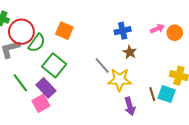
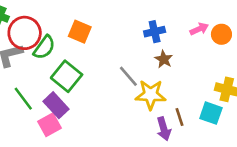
brown line: (152, 94) -> (179, 117), moved

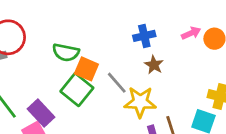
orange square: (80, 32) -> (86, 69), moved
green semicircle: (44, 47) -> (66, 52), moved, turned 65
green square: (67, 76) -> (77, 90), moved

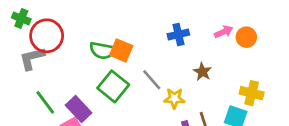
brown star: (154, 65) -> (202, 72), moved
orange square: (86, 69) -> (121, 50), moved
yellow star: (140, 102) -> (174, 98), size x0.7

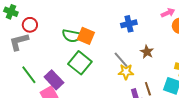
pink arrow: (224, 32) -> (168, 13), moved
red circle: (47, 36) -> (30, 25), size x0.6
gray line: (152, 80) -> (121, 60), moved

